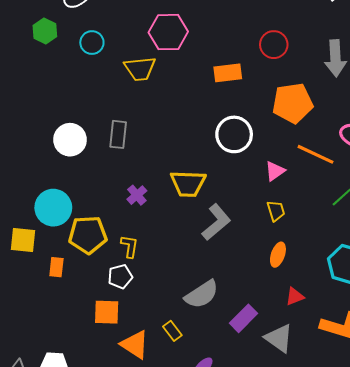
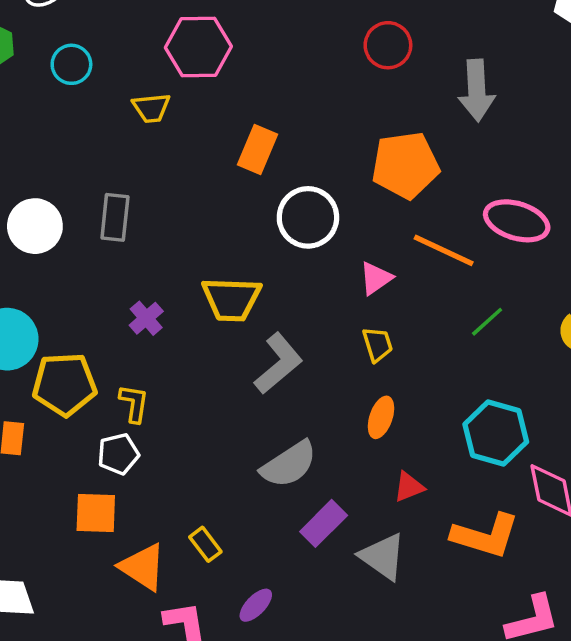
red circle: (274, 45) -> (388, 45), moved
yellow trapezoid: (140, 69) -> (151, 108), size x0.7
orange rectangle: (228, 73) -> (258, 150), moved, turned -60
gray semicircle: (202, 294) -> (289, 464), moved

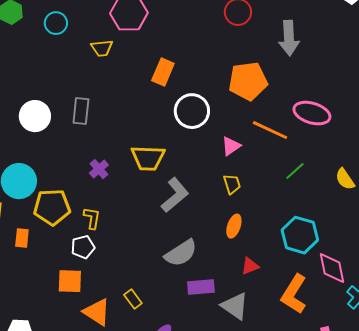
purple rectangle: (324, 523) -> (201, 287), turned 40
orange L-shape: (485, 536) -> (294, 294), turned 105

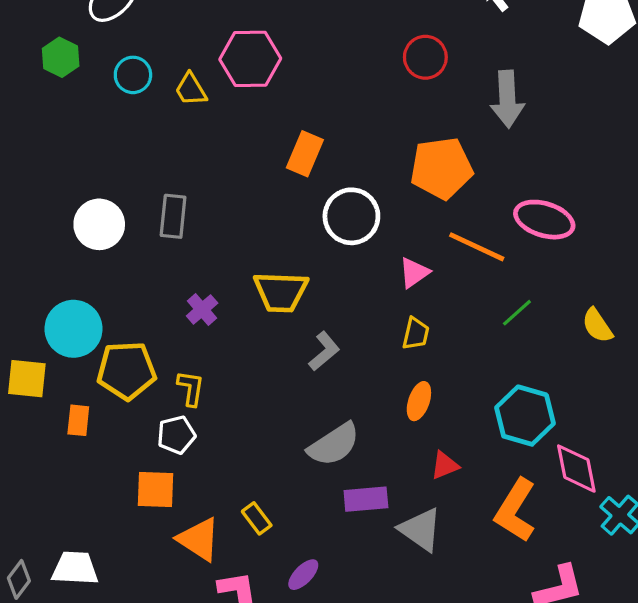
yellow trapezoid: (102, 48) -> (191, 89), moved, turned 65
yellow trapezoid: (232, 184) -> (416, 334), turned 30
gray L-shape: (175, 195) -> (324, 351), size x0.7

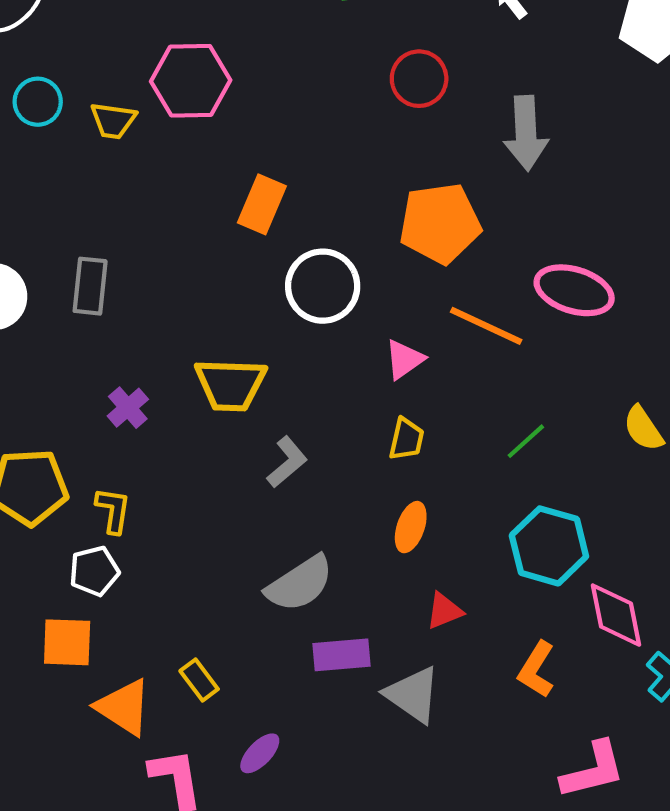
yellow trapezoid: (191, 89) -> (113, 121), turned -51
green line: (517, 313) -> (526, 441), moved
orange L-shape: (515, 510) -> (536, 670), size x0.7

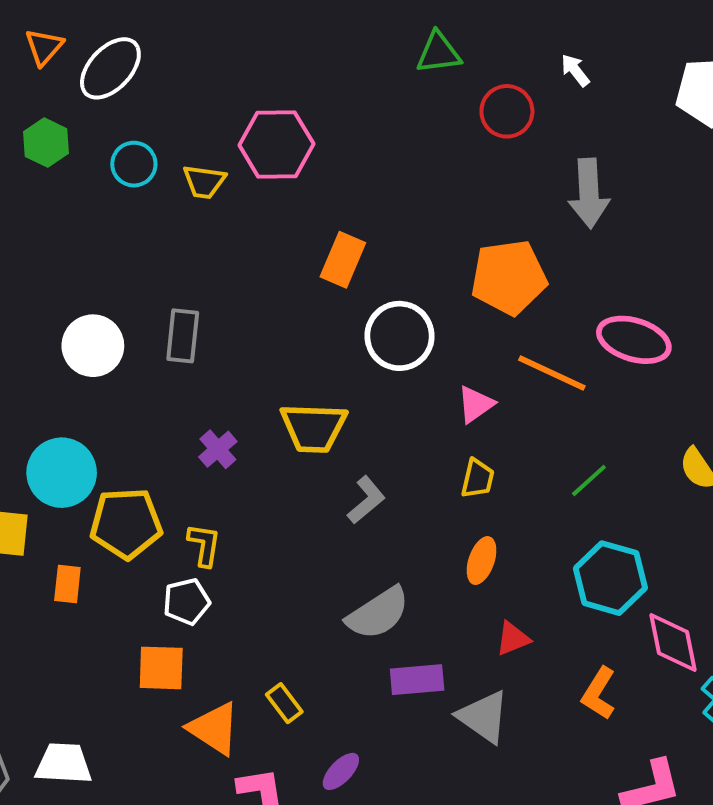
red circle: (419, 79) -> (507, 111), moved

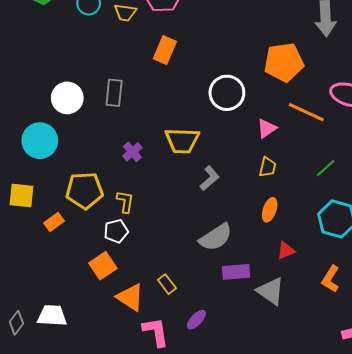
orange rectangle: (343, 260) -> (165, 50), moved
cyan circle: (62, 473) -> (40, 141), moved
orange rectangle: (67, 584) -> (54, 222), turned 48
orange square: (161, 668) -> (103, 266), turned -36

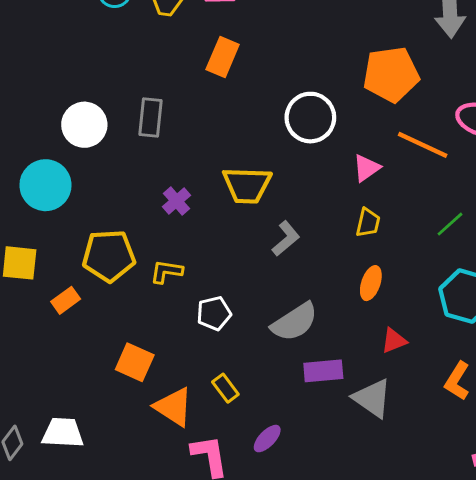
yellow L-shape: (125, 202) -> (166, 272), turned -90
white pentagon: (116, 231) -> (214, 313), moved
orange square: (103, 266) -> (135, 362), turned -32

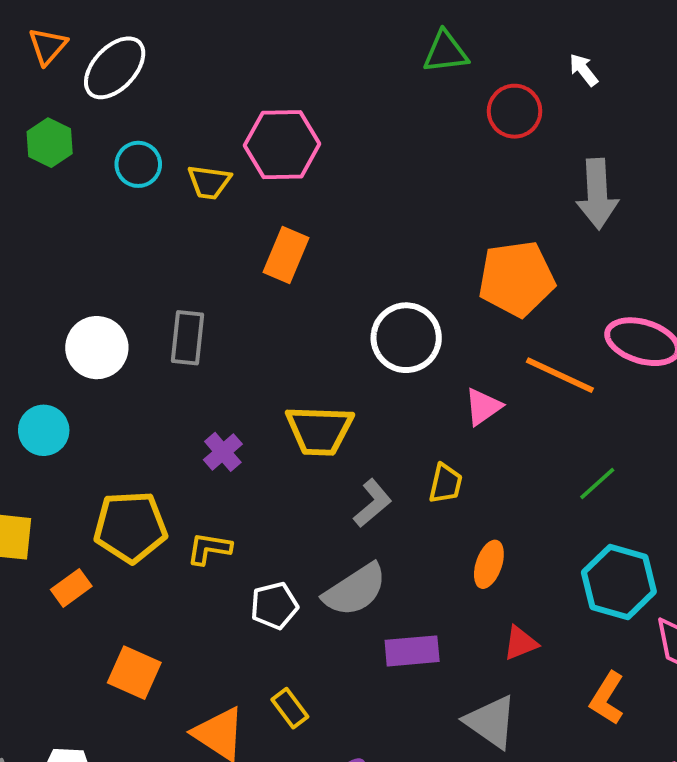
cyan circle: (45, 185) -> (44, 430), size x0.7
yellow trapezoid: (368, 223) -> (446, 484), moved
gray semicircle: (295, 322) -> (355, 590), moved
orange square: (135, 362) -> (134, 673), moved
purple rectangle: (323, 371) -> (412, 651), moved

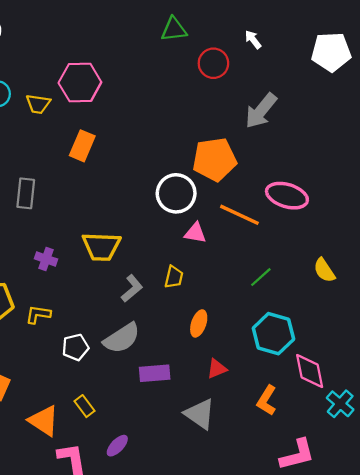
gray arrow: (597, 194) -> (261, 111), turned 42
white circle: (406, 338) -> (176, 193), moved
pink triangle: (483, 407) -> (195, 233), turned 45
purple cross: (223, 452) -> (46, 259), turned -30

